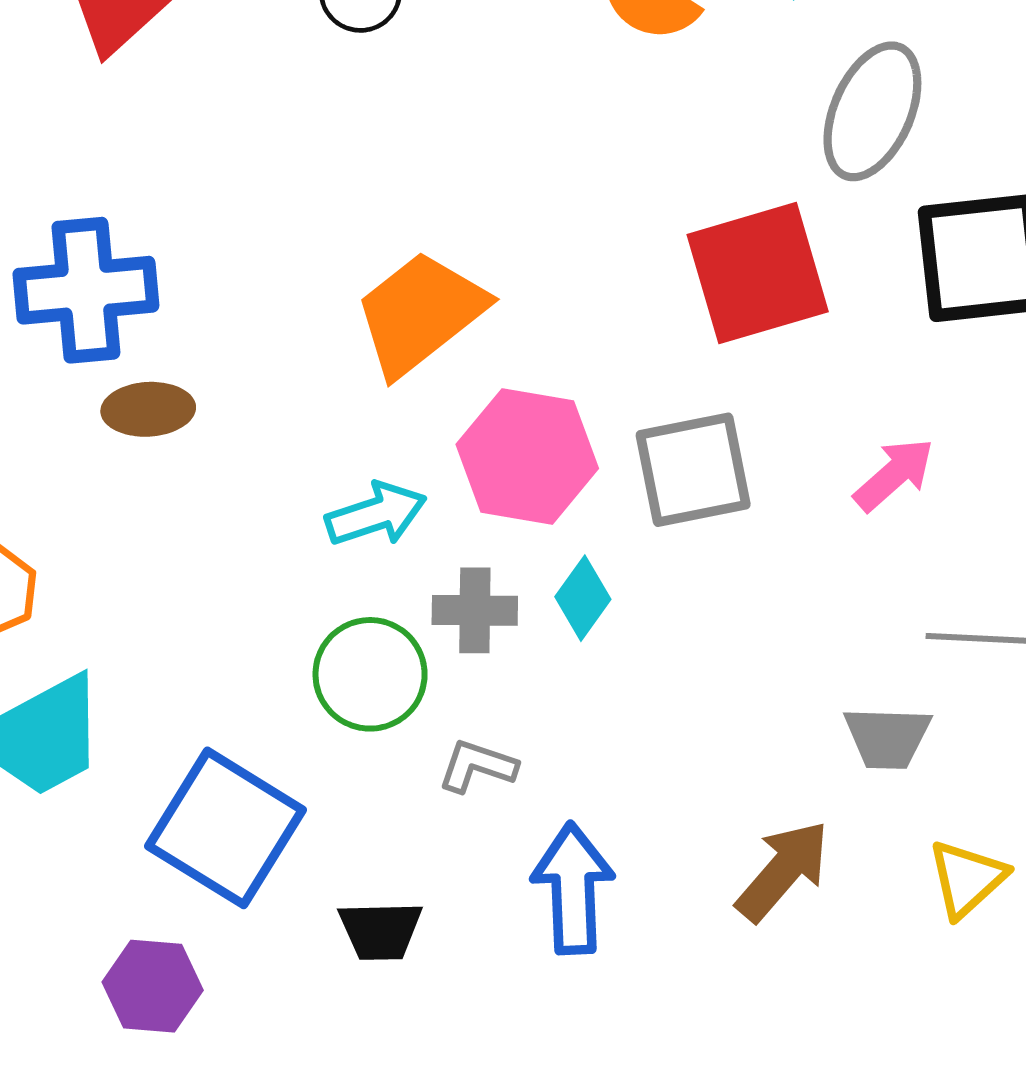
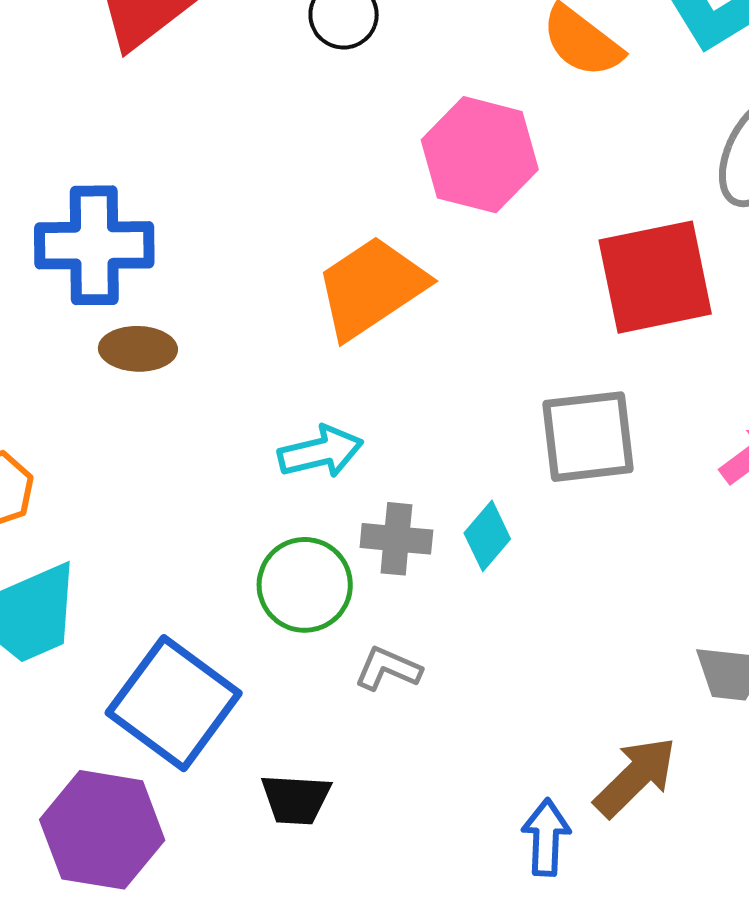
pink hexagon: (527, 456) -> (480, 155), moved
blue arrow: (573, 888) -> (546, 837), moved, size x0.7
purple hexagon: (153, 986) -> (102, 830), size x1.5

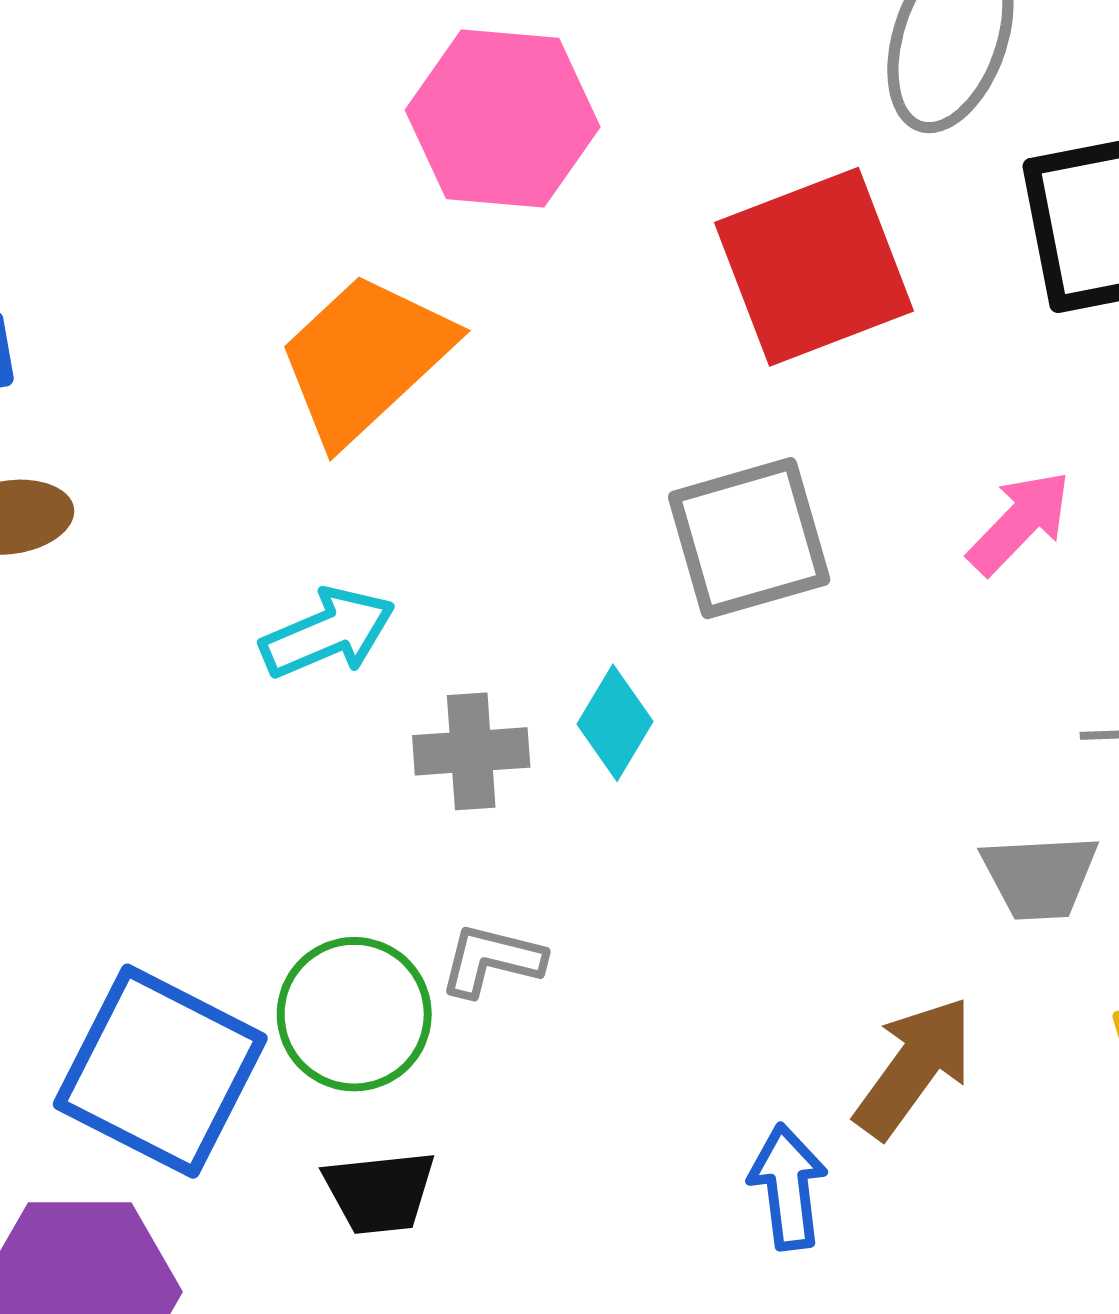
green circle: (305, 585) -> (354, 1014), moved

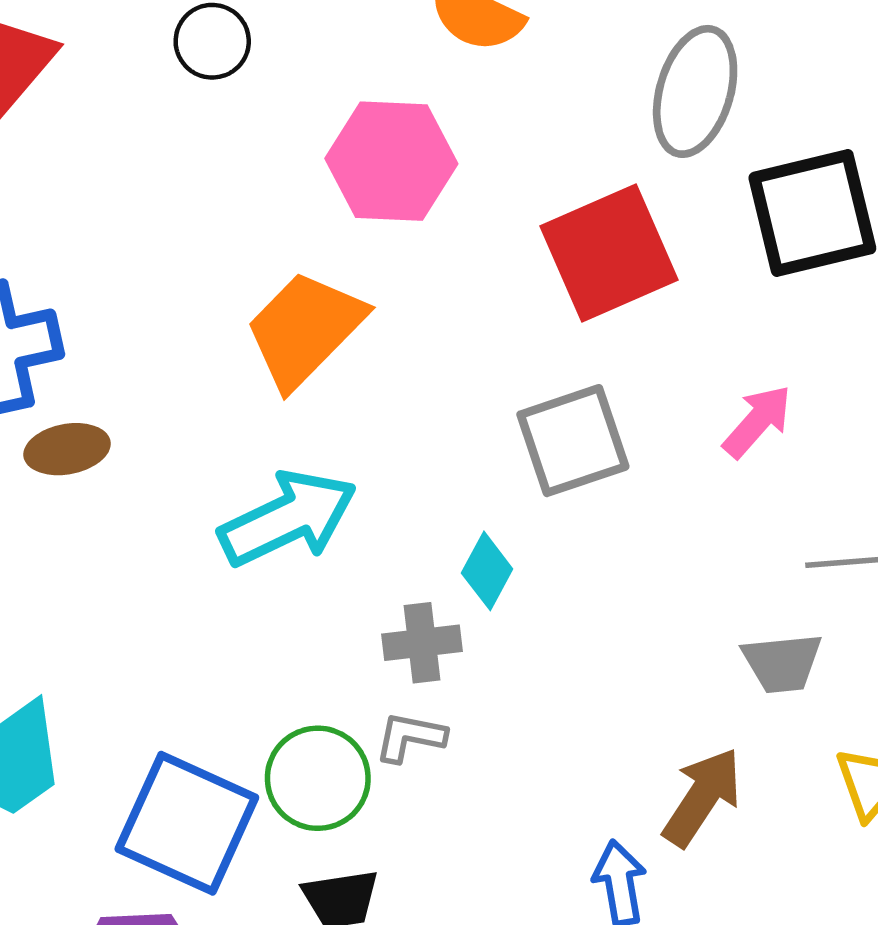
cyan arrow: (328, 633) -> (288, 518), size x1.5
gray cross: (471, 751) -> (422, 643), moved

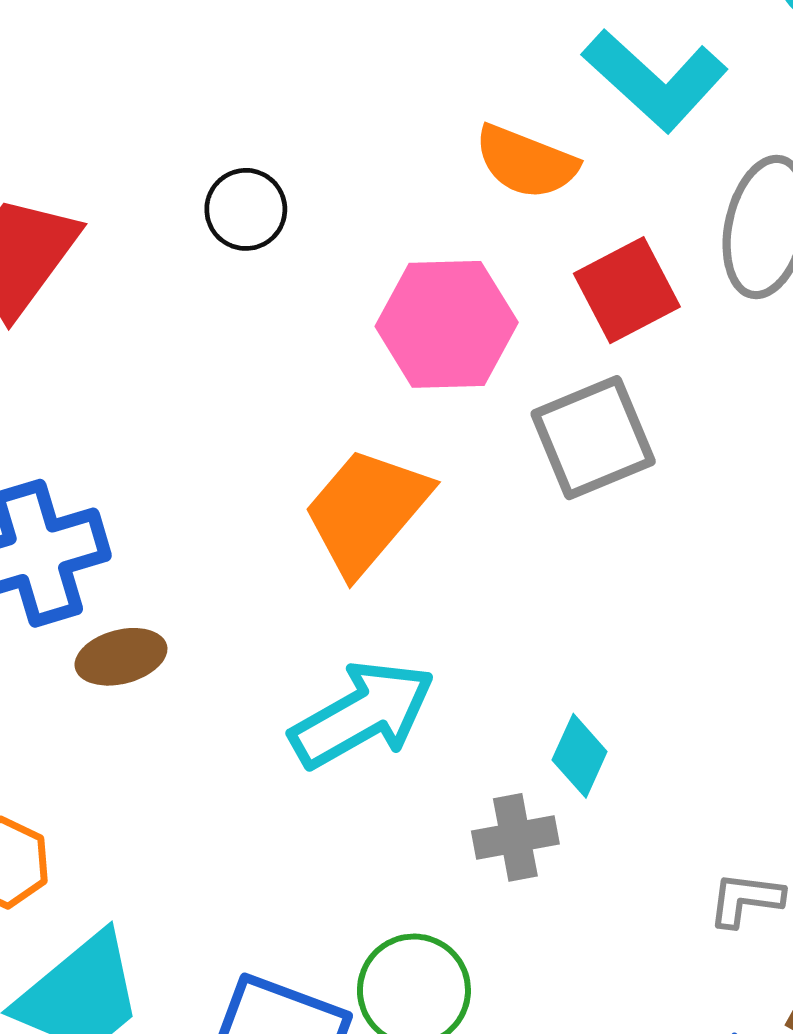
red square: (609, 253) -> (627, 290), moved, size x0.7
gray square: (573, 441) -> (593, 438), moved
gray L-shape: (410, 737) -> (746, 899), moved

